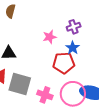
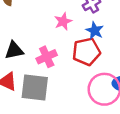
pink cross: (45, 95) -> (47, 57), moved, turned -35

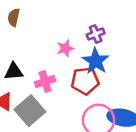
blue star: (95, 31) -> (96, 61), size x1.5
gray square: (35, 88) -> (30, 111), turned 36

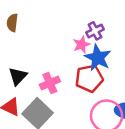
pink star: (65, 48) -> (82, 45), moved
black triangle: (14, 71) -> (18, 76), turned -36

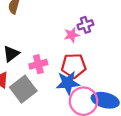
blue star: (98, 58) -> (68, 83), moved, turned 30

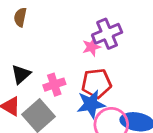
purple cross: (85, 25) -> (107, 34), size x1.5

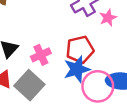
pink star: (92, 47) -> (108, 18), moved

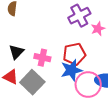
pink cross: (41, 55) -> (42, 58), turned 35

